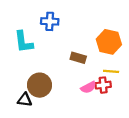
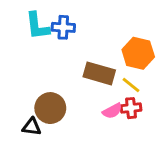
cyan L-shape: (24, 42) -> (37, 26), moved
brown rectangle: (78, 58) -> (99, 73), size x1.5
yellow line: (111, 71) -> (131, 85), moved, turned 35

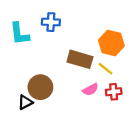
cyan L-shape: (37, 26) -> (19, 34), moved
red cross: (131, 108) -> (114, 92), moved
black triangle: (32, 127) -> (25, 102), turned -35

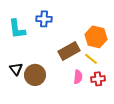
brown rectangle: (80, 59) -> (69, 51), turned -45
pink semicircle: (90, 89) -> (78, 77), turned -56
black triangle: (25, 102) -> (16, 69), moved, turned -40

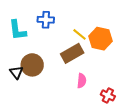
yellow line: (91, 59) -> (79, 34), moved
brown circle: (35, 75) -> (32, 65), moved
red cross: (98, 79) -> (108, 95), moved, turned 32

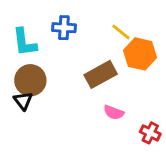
yellow line: (79, 34) -> (121, 32), moved
brown circle: (32, 65) -> (30, 80), moved
pink semicircle: (82, 81) -> (114, 112), turned 104

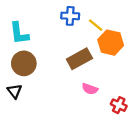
blue cross: (64, 28) -> (70, 16), moved
black triangle: (23, 101) -> (15, 91), moved

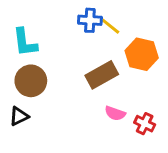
yellow line: (96, 25) -> (111, 26), moved
black triangle: (15, 91) -> (19, 116), turned 42
red cross: (119, 105) -> (145, 124), moved

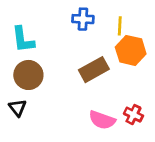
yellow line: (111, 26) -> (120, 26), moved, turned 54
pink semicircle: (115, 113) -> (102, 120), moved, size x1.4
black triangle: (19, 116) -> (18, 108), turned -42

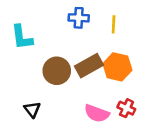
orange hexagon: (131, 50) -> (117, 67), moved
brown circle: (28, 75) -> (57, 71), moved
black triangle: (18, 108) -> (32, 110), moved

